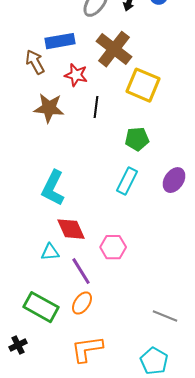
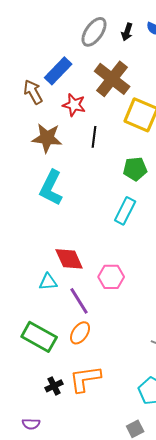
blue rectangle: (60, 41) -> (58, 71), turned -36
cyan L-shape: (53, 188) -> (51, 188), moved
black cross: (18, 345) -> (54, 386), moved

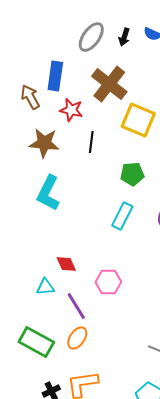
blue rectangle: (58, 71) -> (55, 76), turned -36
red diamond: (69, 259) -> (66, 264), size x0.7

